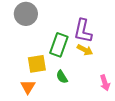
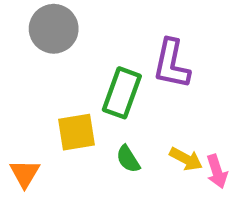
yellow arrow: (85, 50) -> (186, 159), moved
orange triangle: (28, 87) -> (25, 173), moved

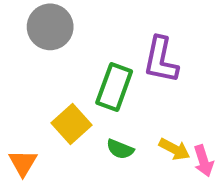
yellow square: (76, 132) -> (71, 124), turned -33
green semicircle: (128, 159) -> (120, 149), turned -36

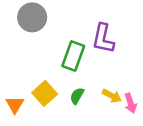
yellow square: (71, 124) -> (45, 93), moved
green semicircle: (120, 149) -> (77, 96), turned 98

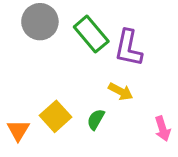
green rectangle: (73, 56) -> (91, 34), moved, turned -60
yellow arrow: (112, 96) -> (121, 91), moved

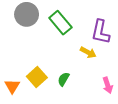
purple L-shape: (128, 48) -> (100, 32), moved
yellow arrow: (121, 91) -> (88, 52), moved

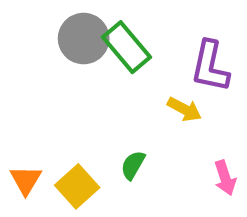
gray circle: (27, 14) -> (84, 39), moved
yellow square: (37, 77) -> (77, 186), moved

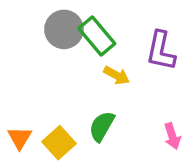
yellow arrow: (184, 109) -> (116, 75), moved
green semicircle: (133, 165) -> (102, 126), size x1.4

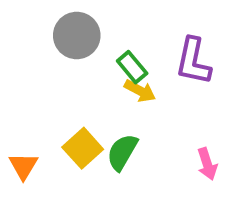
green rectangle: (97, 36) -> (132, 67), moved, size x0.7
yellow square: (59, 143) -> (83, 148), moved

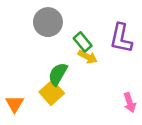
green semicircle: (122, 152) -> (58, 74), moved

